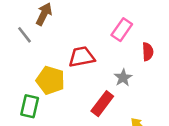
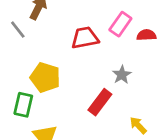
red semicircle: (148, 52) -> (146, 35), moved, turned -90
red trapezoid: (82, 57) -> (85, 38), moved

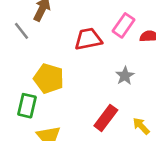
red rectangle: (100, 102) -> (106, 118), moved

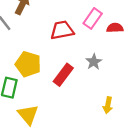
red rectangle: (106, 118) -> (63, 75), moved
yellow arrow: (141, 126) -> (108, 105), turned -126

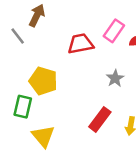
red rectangle: (63, 75) -> (100, 119), moved

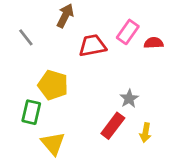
brown arrow: (37, 15) -> (65, 16), moved
gray star: (115, 78) -> (129, 99), moved

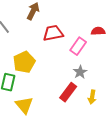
pink rectangle: (128, 32) -> (78, 46), moved
yellow pentagon: (53, 85) -> (24, 62), turned 30

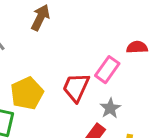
red trapezoid: (53, 33) -> (76, 87), moved, turned -55

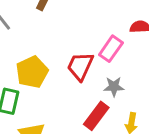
gray star: (110, 108) -> (114, 87), turned 30

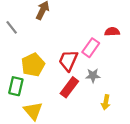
red rectangle: (96, 116) -> (69, 87), moved

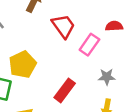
red trapezoid: (68, 61) -> (63, 26), moved, turned 120
gray star: (93, 76) -> (107, 77), moved

